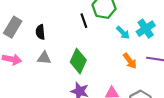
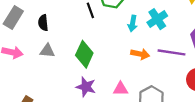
cyan arrow: (123, 33) -> (133, 23), turned 56
orange arrow: (130, 61) -> (140, 54), turned -42

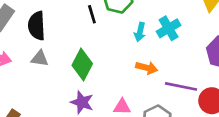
black semicircle: (43, 23) -> (37, 26), size x1.5
purple line: (172, 52) -> (181, 86), moved

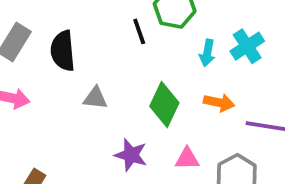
gray triangle: (40, 58) -> (95, 98), moved
green diamond: (82, 65) -> (164, 105), moved

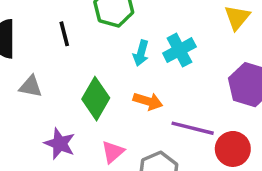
black line: (139, 31) -> (64, 34), moved
pink triangle: (187, 159) -> (113, 152), turned -45

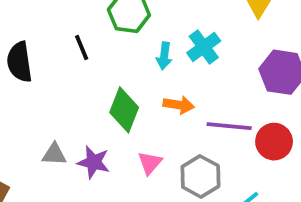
gray triangle: (31, 87) -> (54, 154), moved

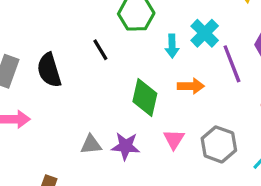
purple line: (229, 126) -> (232, 64), moved, turned 72

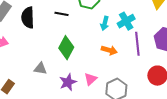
black line: (100, 50) -> (62, 14), turned -64
green diamond: (145, 98) -> (66, 48), moved
purple star: (126, 146) -> (68, 82), moved, turned 30

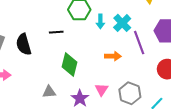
cyan arrow: (105, 23) -> (100, 21), moved

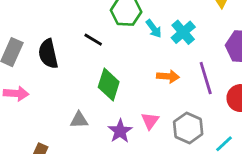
cyan arrow: (100, 21) -> (154, 29), turned -40
black line: (56, 32) -> (93, 40), turned 32
purple line: (139, 43) -> (206, 78), moved

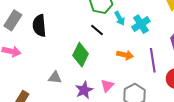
black line: (93, 40) -> (97, 30), moved

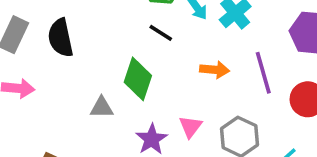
gray triangle: (55, 78) -> (102, 108), moved

